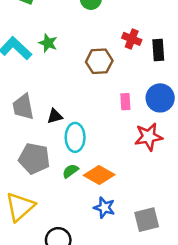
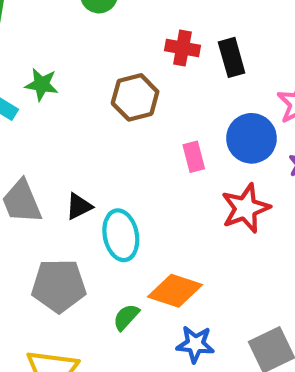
green semicircle: (70, 171) -> (126, 317), moved

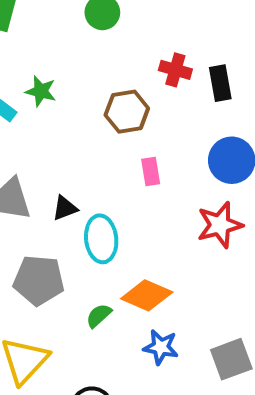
pink rectangle: (194, 157) -> (151, 171), moved

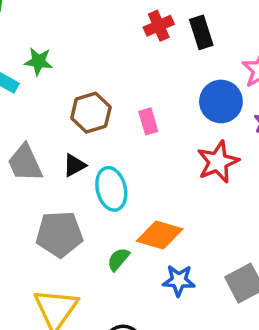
red cross: (175, 70) -> (159, 26), turned -32
brown hexagon: (127, 112) -> (91, 113), moved

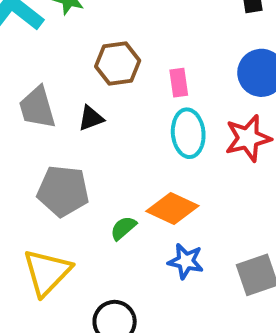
cyan ellipse: (111, 189) -> (188, 133), moved

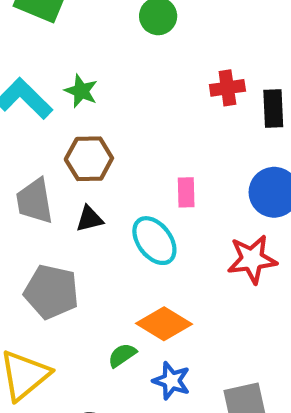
brown hexagon: (118, 64) -> (89, 159), moved
cyan ellipse: (188, 133) -> (154, 241), moved, turned -39
green semicircle: (123, 228) -> (122, 355), moved

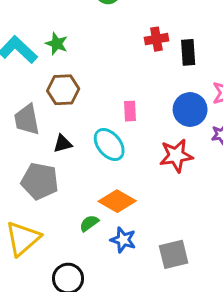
black triangle: (89, 219) -> (63, 144), moved

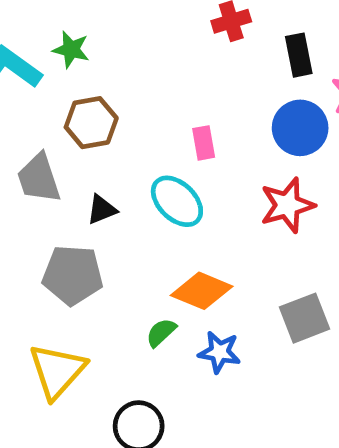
black rectangle: (188, 52) -> (299, 55), moved
gray square: (174, 254) -> (304, 318), moved

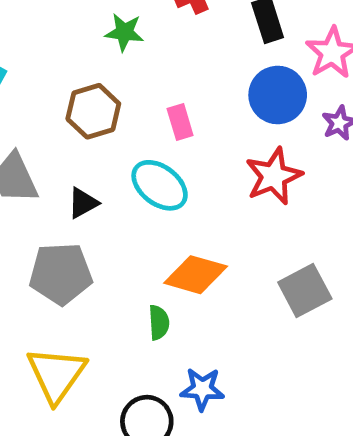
green star: (71, 50) -> (124, 32), moved
brown hexagon: (91, 123) -> (93, 111), moved
green semicircle: (161, 333) -> (159, 322), turned 136
blue star: (219, 352) -> (202, 389), moved

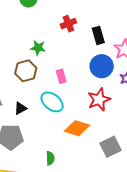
green star: (124, 32) -> (38, 48), moved
orange diamond: (196, 275) -> (77, 128), moved

